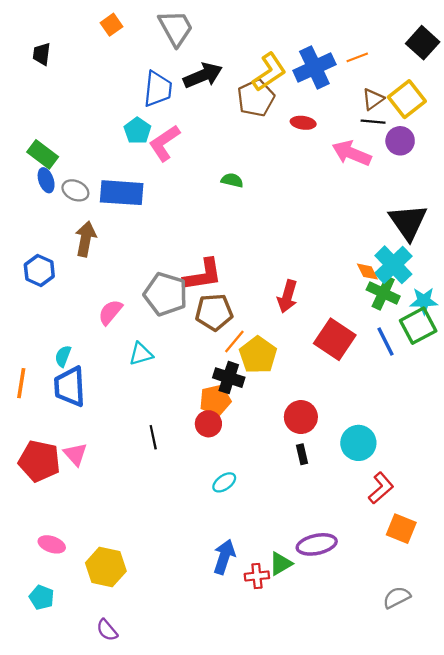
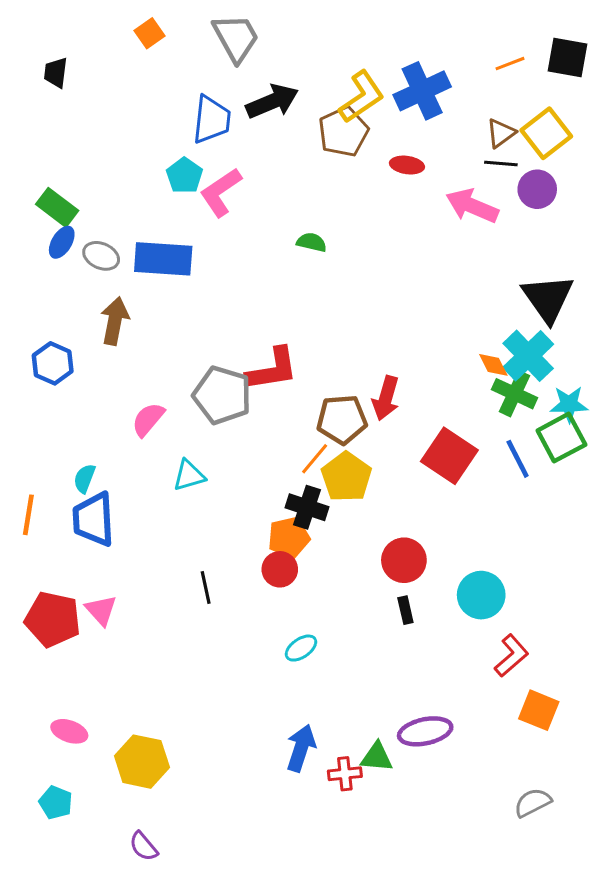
black square: (423, 43) -> (567, 58), turned -32
orange line: (357, 57) -> (510, 64), moved
blue ellipse: (46, 180) -> (62, 242), turned 50
brown pentagon: (214, 312) -> (342, 419), moved
green triangle: (281, 564) -> (377, 757), turned 35

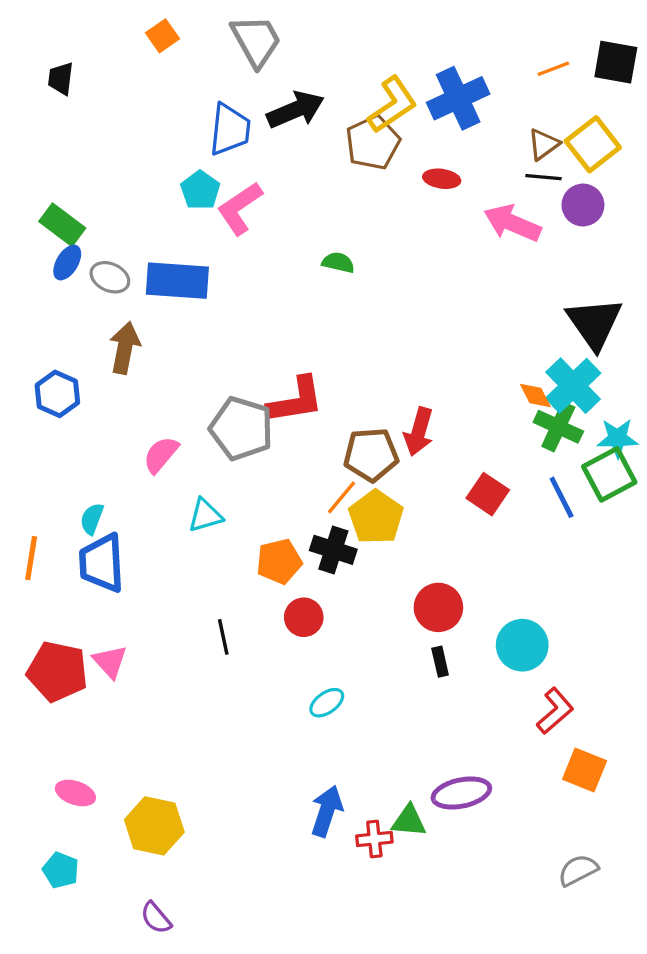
red square: (449, 456) -> (488, 494), size x0.7
orange pentagon: (289, 538) -> (279, 561), moved

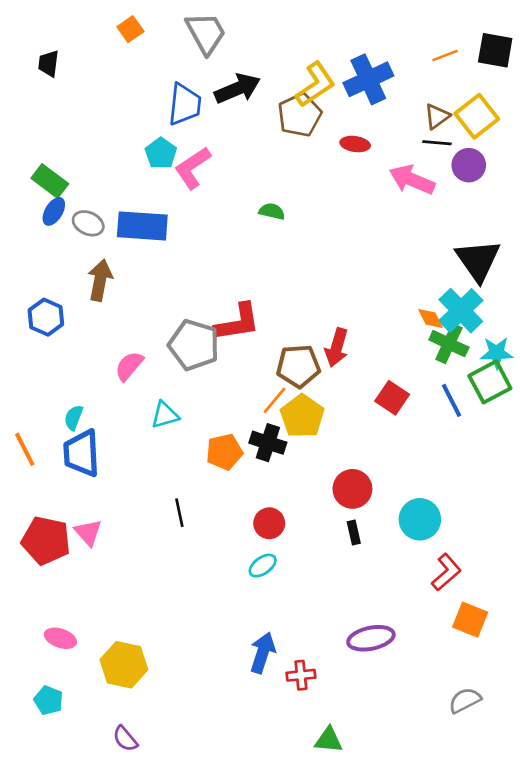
orange line: (31, 558) -> (25, 449), turned -36
red circle: (304, 617) -> (269, 523), moved
green triangle: (409, 821) -> (329, 740), moved

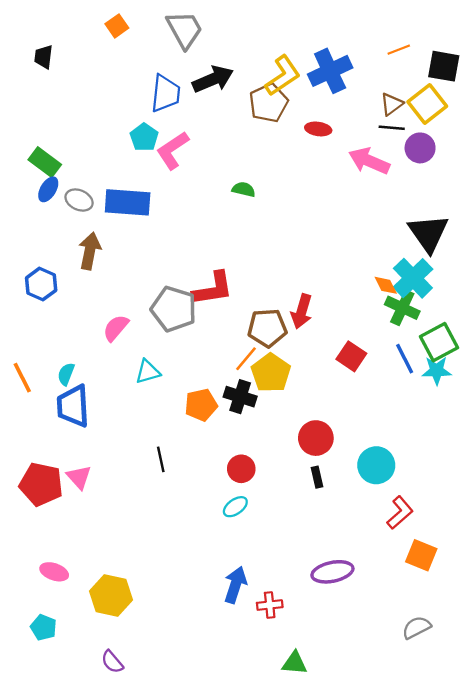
black square: (495, 50) -> (444, 66), moved
cyan star: (496, 353) -> (437, 371), moved
orange line: (25, 449) -> (22, 378), moved

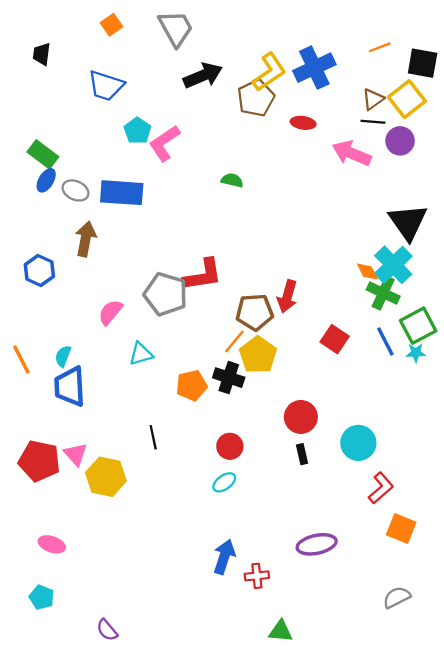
blue trapezoid: (165, 93) -> (106, 86), moved, turned 102
cyan star: (437, 371) -> (416, 353), size x0.7
yellow hexagon: (111, 596) -> (106, 477), moved

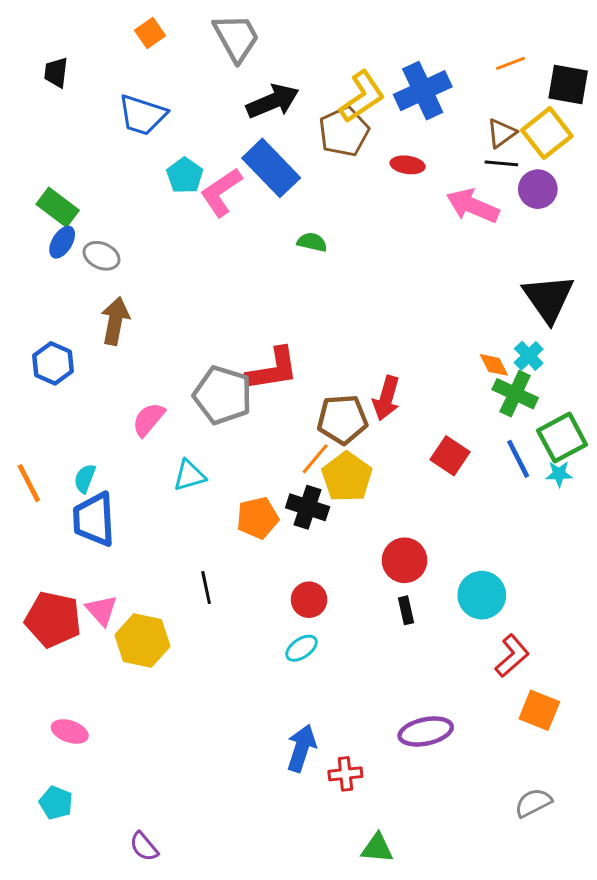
blue rectangle: (122, 193) -> (271, 168), moved, turned 42
cyan cross: (393, 265) -> (529, 356), size x0.6

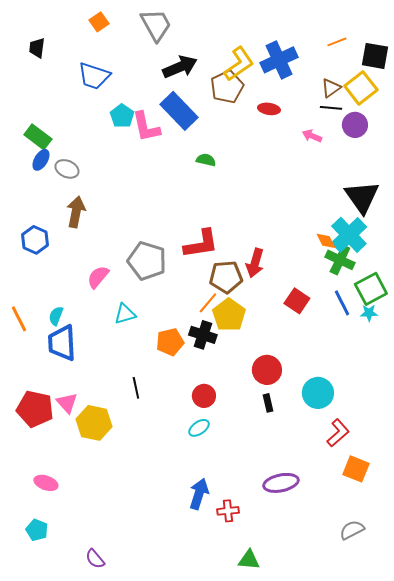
pink L-shape: (221, 192) -> (146, 127), turned -68
pink arrow: (473, 206) -> (312, 136), size x0.6
cyan cross: (529, 356) -> (349, 235), size x1.8
red L-shape: (273, 369) -> (201, 244), moved

